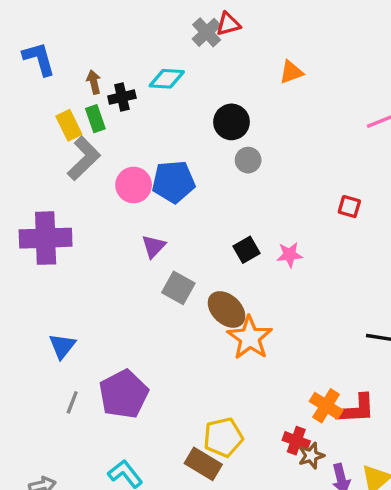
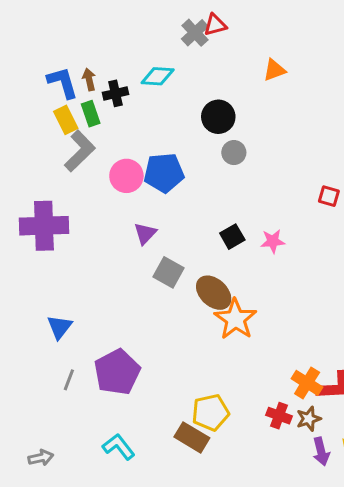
blue L-shape: (39, 59) -> (63, 83), moved
brown star: (311, 456) -> (309, 419), moved

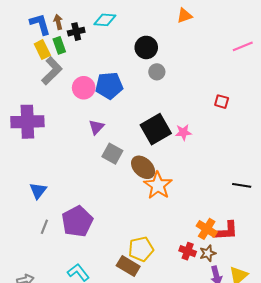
black square: (232, 237) -> (156, 129), size x1.8

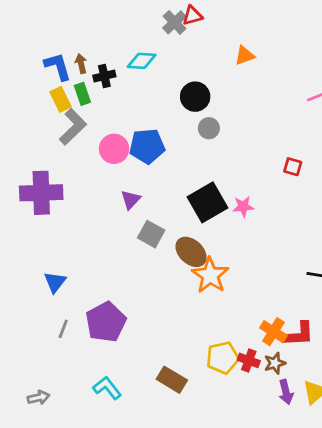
yellow pentagon: (141, 249) -> (223, 358), moved

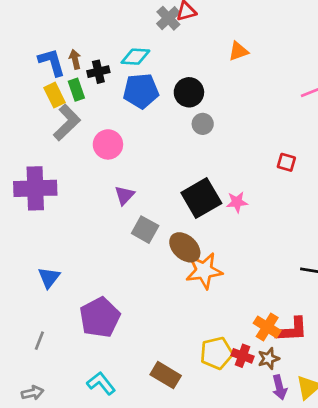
blue pentagon: (147, 146) -> (141, 91), moved
orange star: (210, 275) -> (204, 271), turned 30
gray line: (63, 329) -> (39, 341), moved

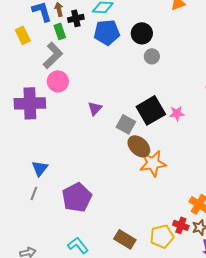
yellow rectangle: (54, 95) -> (23, 35), moved
pink circle: (108, 144) -> (58, 81), moved
gray square: (145, 230) -> (126, 124), moved
gray line: (39, 341) -> (34, 193), moved
yellow pentagon: (216, 353) -> (162, 236), moved

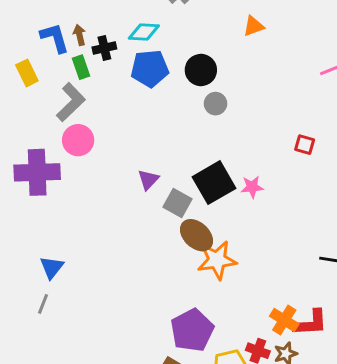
purple triangle: (95, 108) -> (148, 180), moved
purple pentagon: (77, 197) -> (192, 330), moved

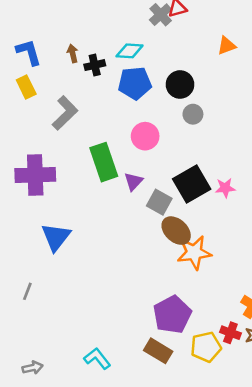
blue L-shape: (55, 38) -> (29, 52), moved
green rectangle: (81, 67) -> (104, 162), moved, size x1.8
pink circle: (78, 140) -> (145, 136), moved
blue triangle: (52, 267) -> (56, 237), moved, size x1.4
gray line: (43, 304) -> (27, 291), moved

